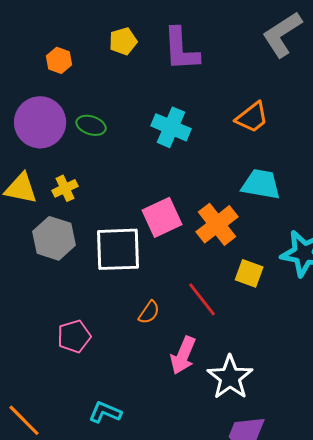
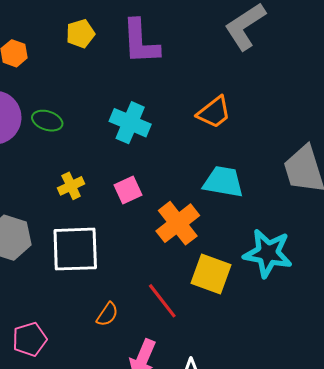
yellow cross: (65, 188) -> (71, 186), moved
pink square: (162, 217) -> (128, 190), moved, size x0.7
yellow square: (249, 273) -> (211, 274), size x1.4

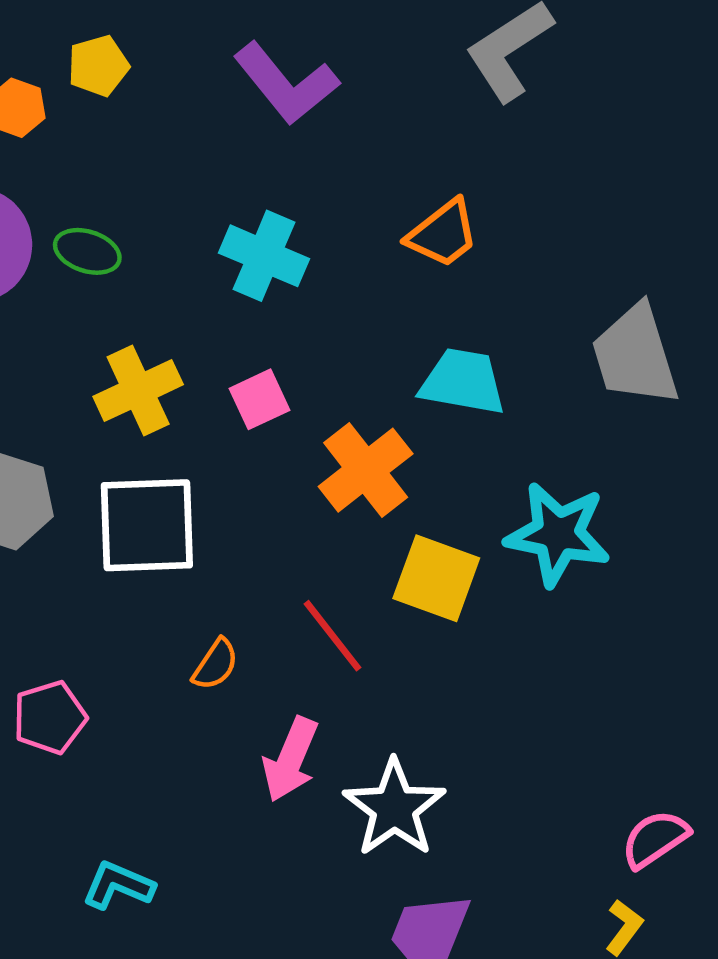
yellow pentagon: (80, 34) -> (98, 66), moved
purple L-shape: (140, 42) -> (286, 83), turned -36
yellow cross: (71, 186) -> (138, 391), size x1.5

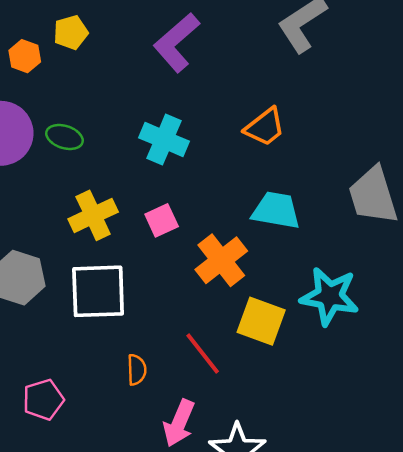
purple L-shape: (286, 83) -> (176, 42), turned 88
orange semicircle: (215, 664) -> (137, 370), turned -36

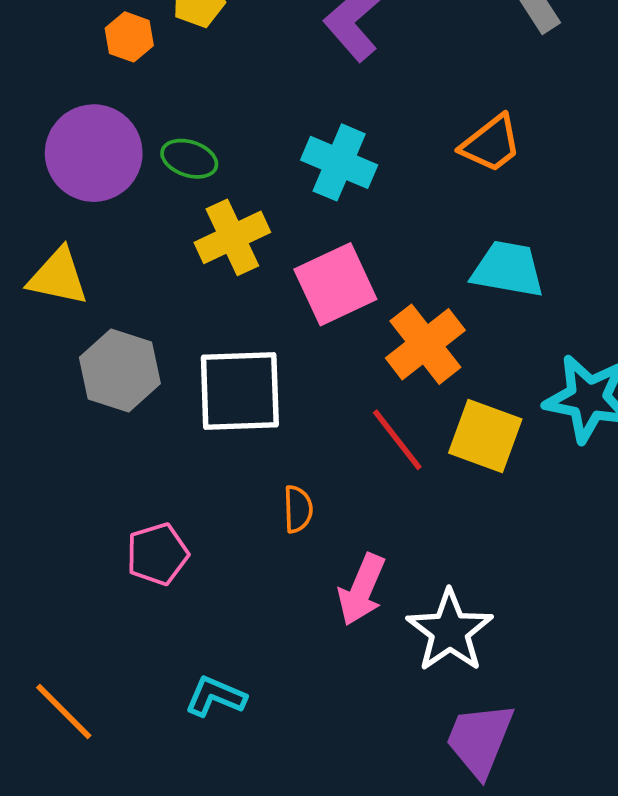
yellow cross: (93, 215) -> (232, 237), moved
pink square: (162, 220) -> (335, 284), size x1.6
red line: (203, 354) -> (397, 440), moved

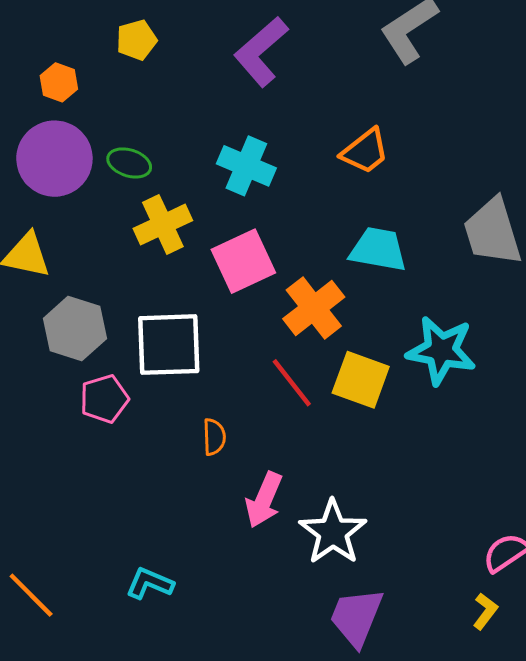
orange hexagon: (129, 37) -> (59, 82), moved
pink pentagon: (157, 554) -> (104, 399), moved

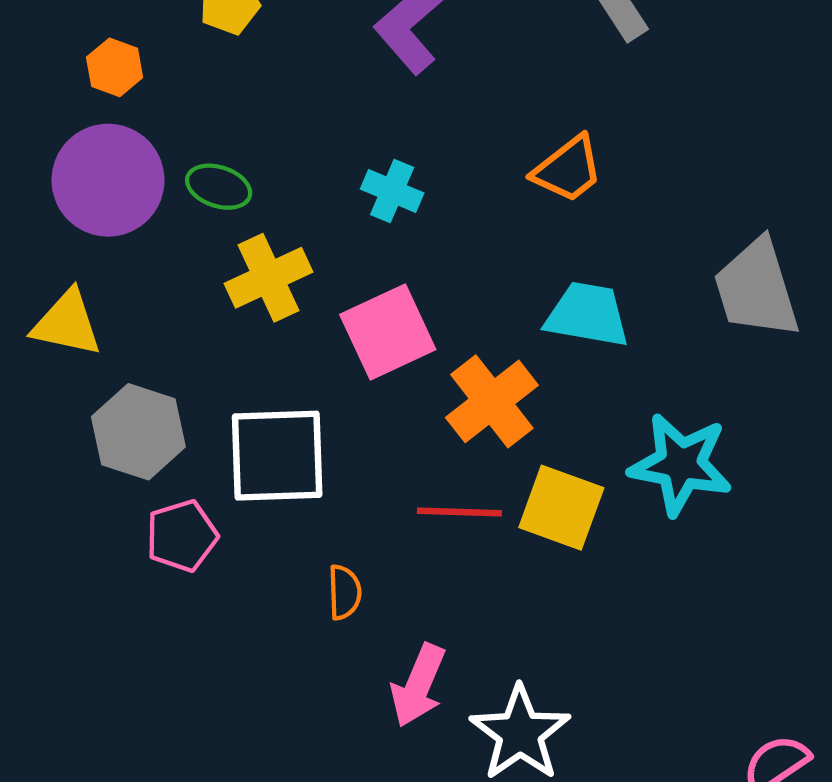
cyan cross: (246, 166) -> (392, 191), size x0.7
red line: (292, 383) -> (459, 512), turned -50

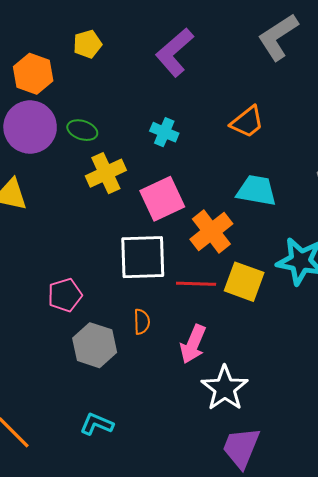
orange hexagon: (115, 67) -> (33, 74), size x1.5
gray hexagon: (138, 432) -> (95, 345), moved
white square: (277, 456) -> (143, 257), moved
pink arrow: (418, 686) -> (193, 344), moved

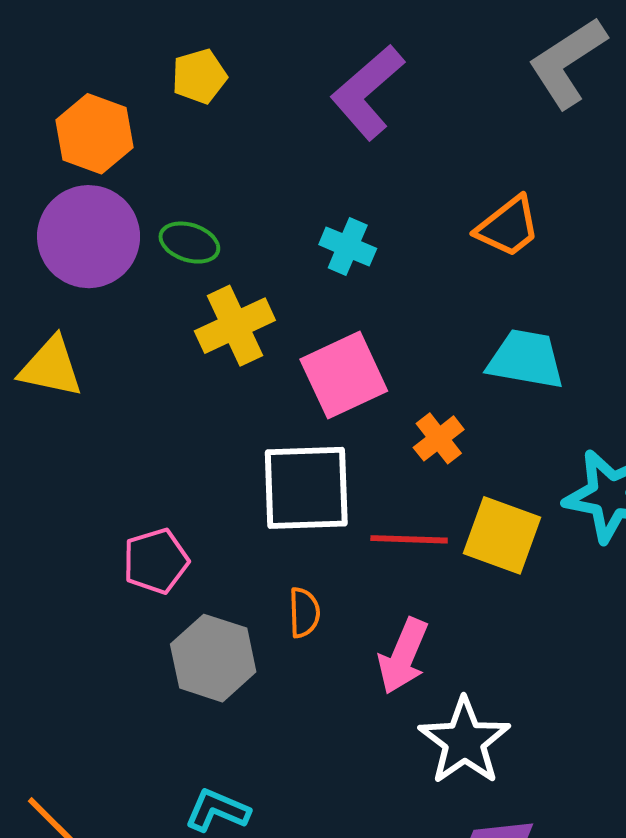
orange cross: (211, 232) -> (439, 438), size x0.6

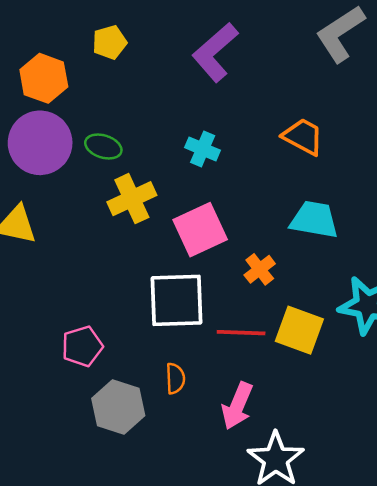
orange trapezoid: (508, 227) -> (303, 137), turned -114

